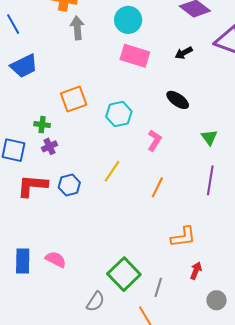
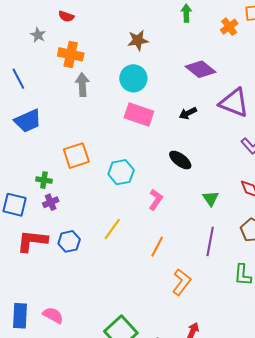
orange L-shape: (183, 237) -> (182, 282), moved, turned -48

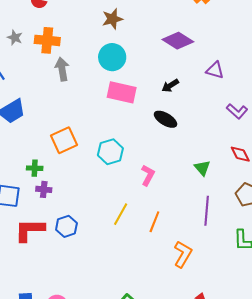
gray star: (38, 35) -> (15, 38), moved
purple triangle: (234, 103) -> (215, 70), size x0.6
black ellipse: (180, 160) -> (165, 119), moved
purple cross: (51, 202) -> (44, 189), turned 35
yellow line: (112, 229) -> (121, 214), moved

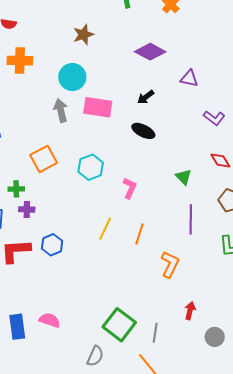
cyan circle: (112, 57) -> (72, 77), moved
gray arrow: (62, 69) -> (61, 110), moved

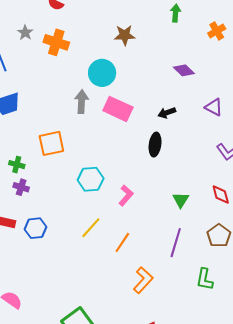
purple diamond: (150, 52) -> (184, 70), size x0.7
black ellipse: (143, 131) -> (155, 145), turned 55
cyan hexagon: (91, 167) -> (91, 179), moved

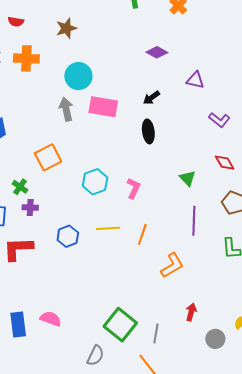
brown star: (125, 35) -> (66, 28), moved
green cross: (17, 165) -> (20, 187), turned 35
blue hexagon: (35, 228) -> (68, 236), moved
yellow line: (91, 228) -> (108, 228), turned 60
orange L-shape: (143, 280) -> (172, 265), turned 32

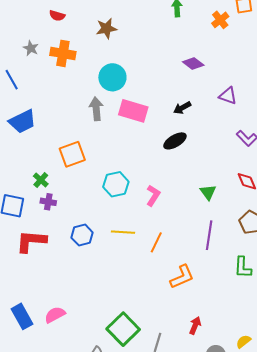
black ellipse: (148, 131) -> (175, 141), turned 60
pink semicircle: (51, 319) -> (55, 315), turned -55
blue rectangle: (18, 325) -> (22, 316), turned -30

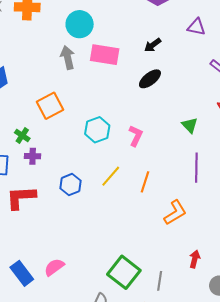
yellow line: (123, 232) -> (111, 176), turned -45

